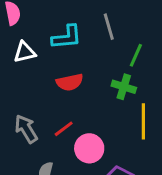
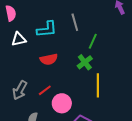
green cross: (124, 87) -> (85, 62), turned 35
gray arrow: (26, 129) -> (20, 90), turned -120

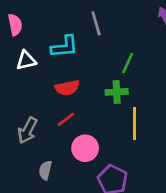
gray line: (75, 22) -> (96, 23), moved
green cross: (85, 62) -> (117, 92), turned 35
red line: (45, 90) -> (66, 119), moved

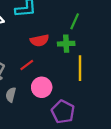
red semicircle: (67, 88) -> (40, 40), moved
gray semicircle: (45, 170) -> (11, 95), moved

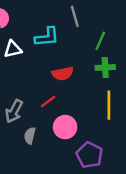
green line: (75, 21) -> (100, 41), moved
green cross: (66, 44) -> (105, 67), moved

